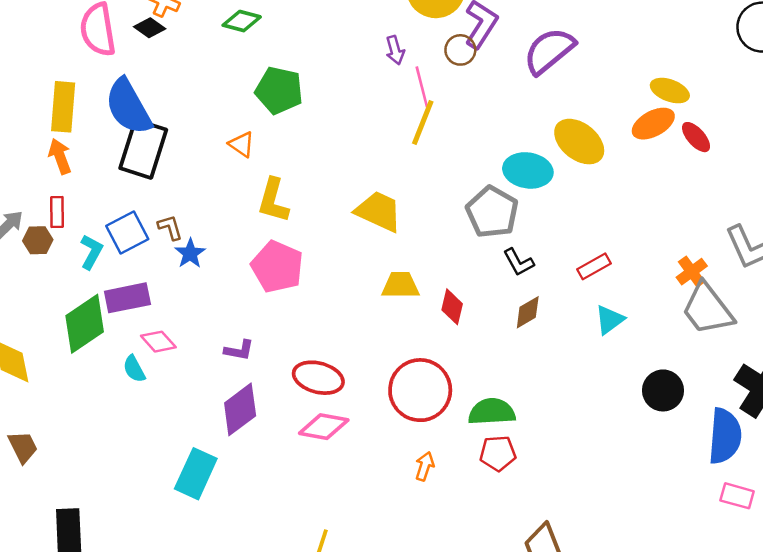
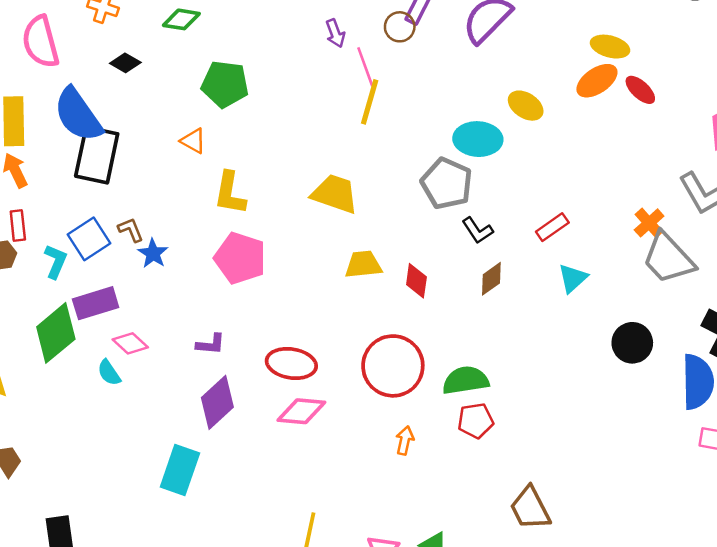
black diamond: (150, 28) -> (125, 63), moved
yellow ellipse: (579, 142) -> (526, 106), size x0.7

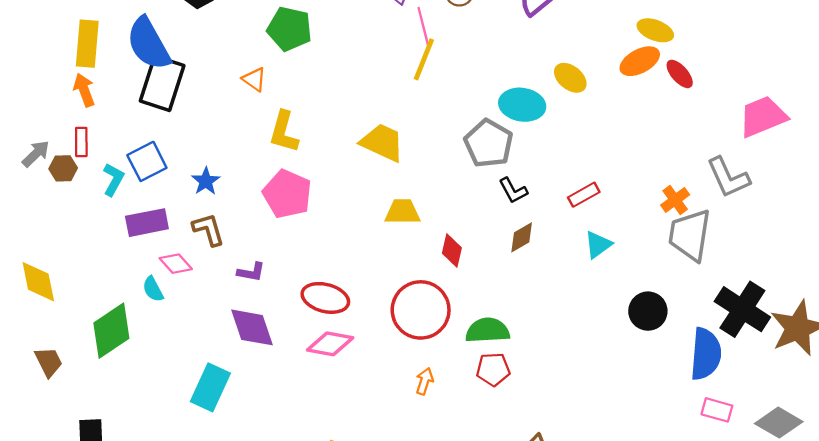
brown L-shape: (131, 230) -> (208, 230), moved, size x1.4
gray trapezoid: (668, 258) -> (690, 235), turned 46
red diamond: (416, 281) -> (452, 251), moved
green diamond: (56, 333) -> (111, 331), moved
purple diamond: (217, 402) -> (252, 327), turned -72

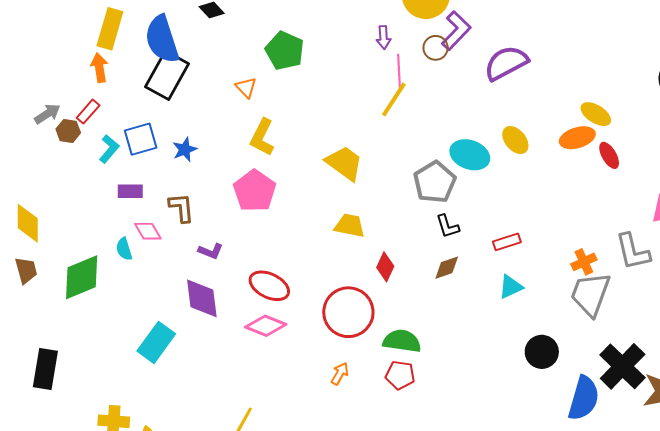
red rectangle: (81, 142) -> (88, 112), turned 30
blue star: (206, 181) -> (185, 150), moved
purple rectangle: (147, 223) -> (130, 191), size x0.7
brown trapezoid: (49, 362) -> (26, 270), moved

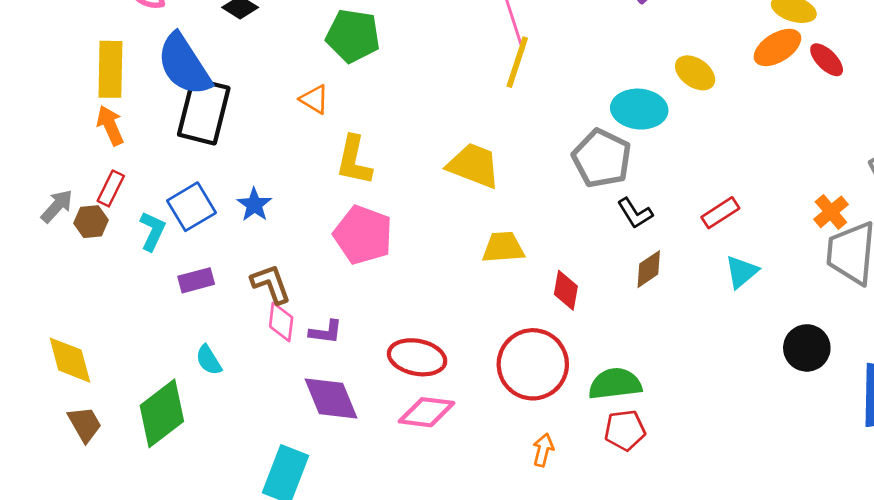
pink diamond: (148, 231) -> (281, 322), moved, turned 52

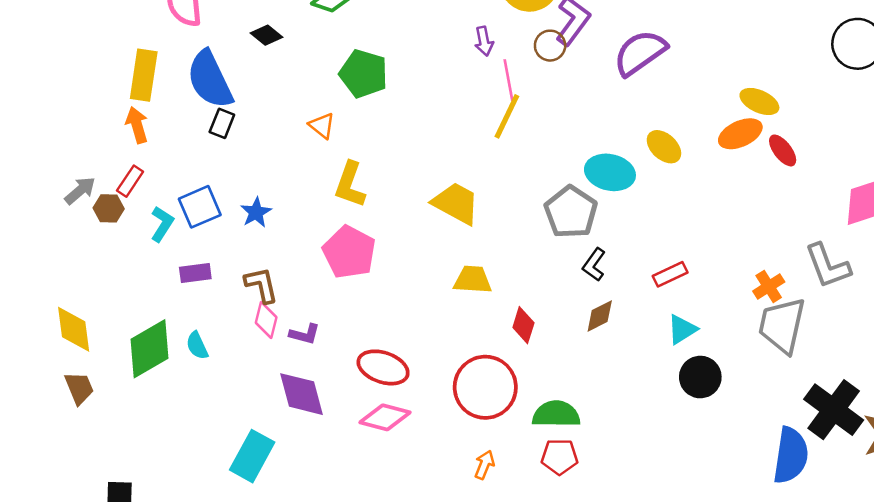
black rectangle: (204, 111) -> (222, 123), size x0.5
black L-shape: (635, 213) -> (594, 265), turned 60
black circle: (807, 348) -> (700, 377), moved
green diamond: (162, 413) -> (150, 349), moved

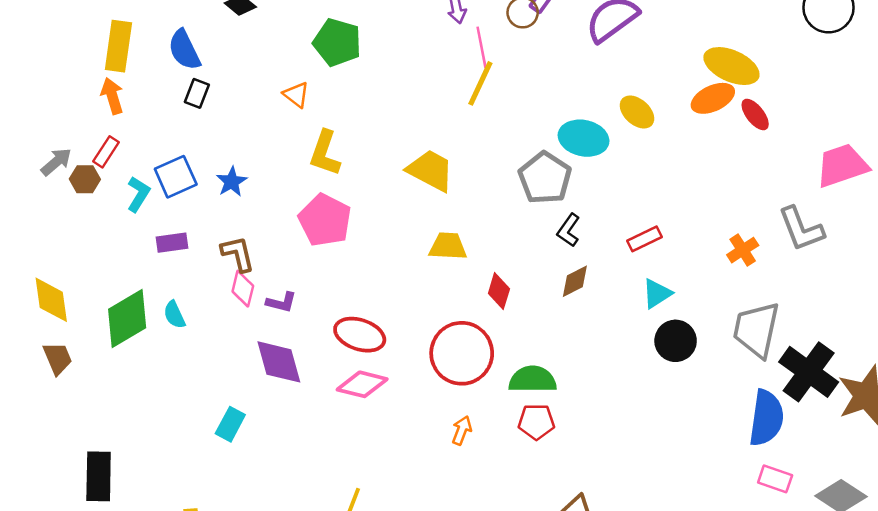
blue semicircle: (210, 79) -> (184, 50), size x0.7
yellow ellipse: (759, 101) -> (731, 66), size x1.4
gray trapezoid: (782, 325) -> (756, 330), moved
cyan rectangle: (252, 456) -> (230, 424), size x0.7

